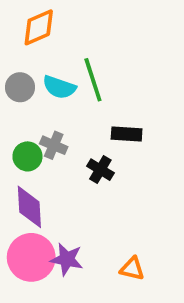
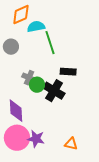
cyan semicircle: (59, 87) -> (36, 27), moved, turned 150
green circle: (27, 156) -> (37, 85), moved
black cross: (100, 170) -> (54, 91), size x1.5

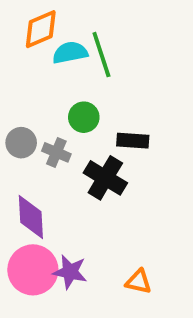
green line: (50, 43) -> (101, 55), moved
gray circle: (11, 47) -> (21, 143), moved
green circle: (37, 85) -> (84, 117), moved

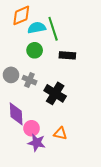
green circle: (84, 117) -> (35, 50), moved
black rectangle: (133, 141) -> (67, 55), moved
pink circle: (33, 270) -> (32, 128), moved, size x0.6
orange triangle: (139, 282) -> (60, 133), moved

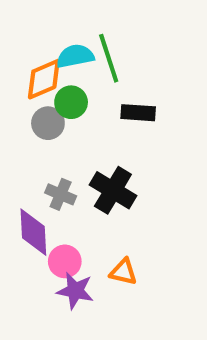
orange diamond: (21, 15) -> (44, 79), moved
gray circle: (11, 75) -> (48, 123), moved
gray cross: (29, 80) -> (61, 194), moved

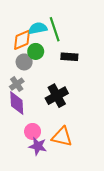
black cross: (113, 190) -> (57, 96), turned 30
gray cross: (61, 194) -> (17, 84), moved, turned 32
purple diamond: (33, 232) -> (17, 103), moved
orange triangle: (123, 272) -> (62, 137), size x1.5

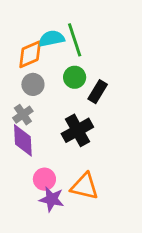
green circle: (36, 51) -> (75, 77), moved
black rectangle: (69, 57) -> (98, 92), moved, turned -63

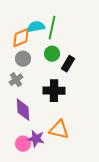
green line: (75, 40) -> (52, 28), turned 30
black cross: (77, 130) -> (54, 91), turned 30
purple diamond: (23, 140) -> (23, 110), moved
pink circle: (44, 179) -> (23, 144), moved

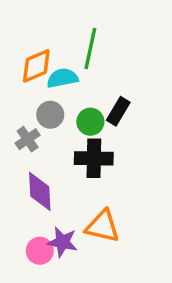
cyan semicircle: (36, 27) -> (62, 78), moved
green circle: (52, 54) -> (90, 122), moved
gray circle: (23, 59) -> (50, 115), moved

